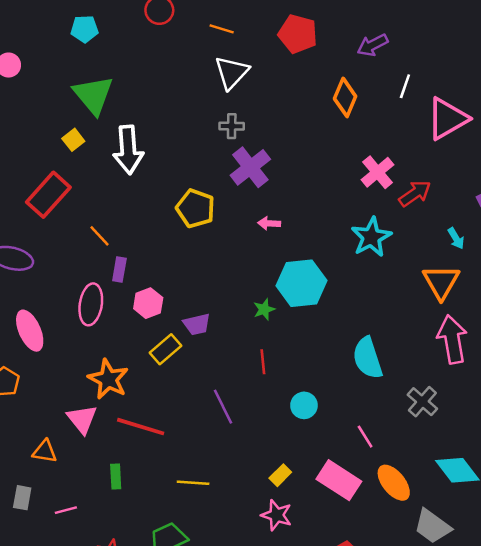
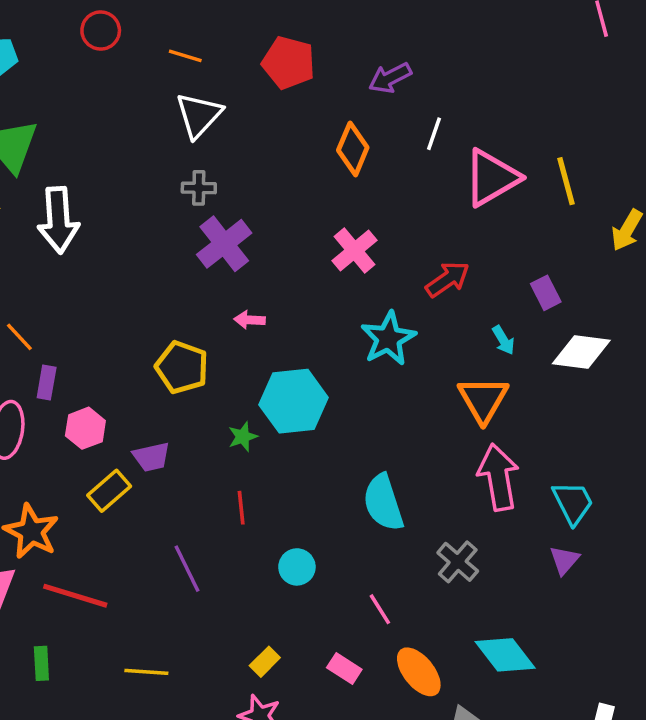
pink cross: (378, 172) -> (354, 250), moved
yellow pentagon: (196, 208) -> (182, 367), moved
pink rectangle: (339, 480) -> (344, 668), size x0.6

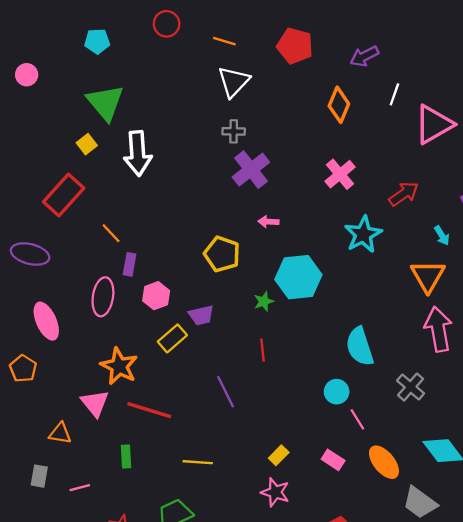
cyan circle: (297, 567) -> (337, 392), moved

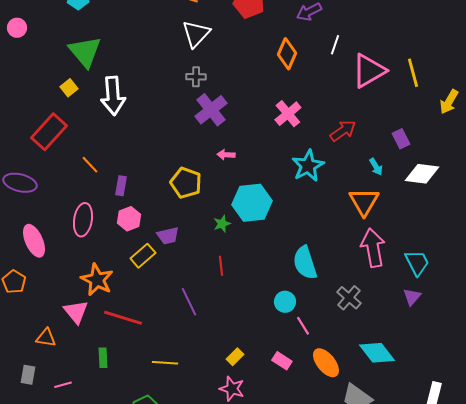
purple rectangle: (130, 264) -> (121, 186), moved

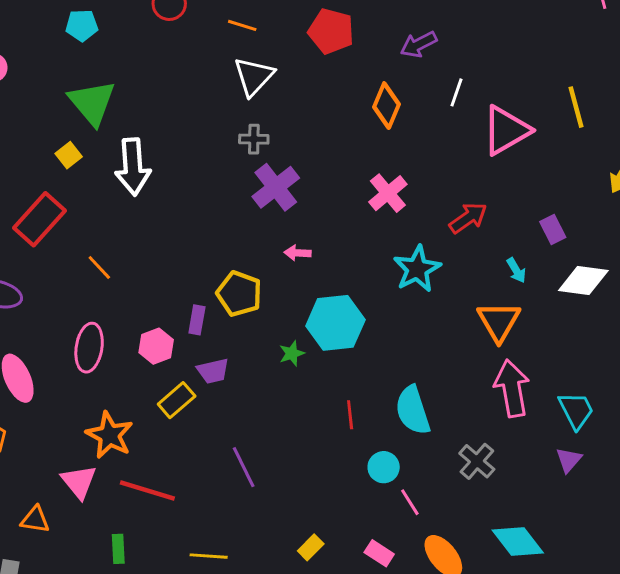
yellow line: (413, 73) -> (576, 107), moved
purple rectangle: (121, 186) -> (197, 320), moved
red line: (221, 266) -> (350, 415), moved

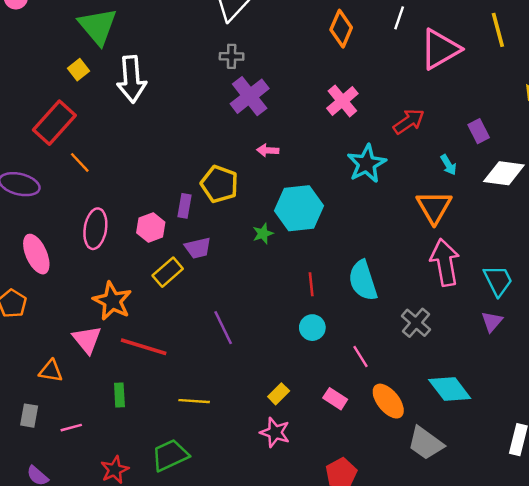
orange line: (99, 267) -> (80, 162), moved
cyan circle: (384, 467) -> (312, 328), moved

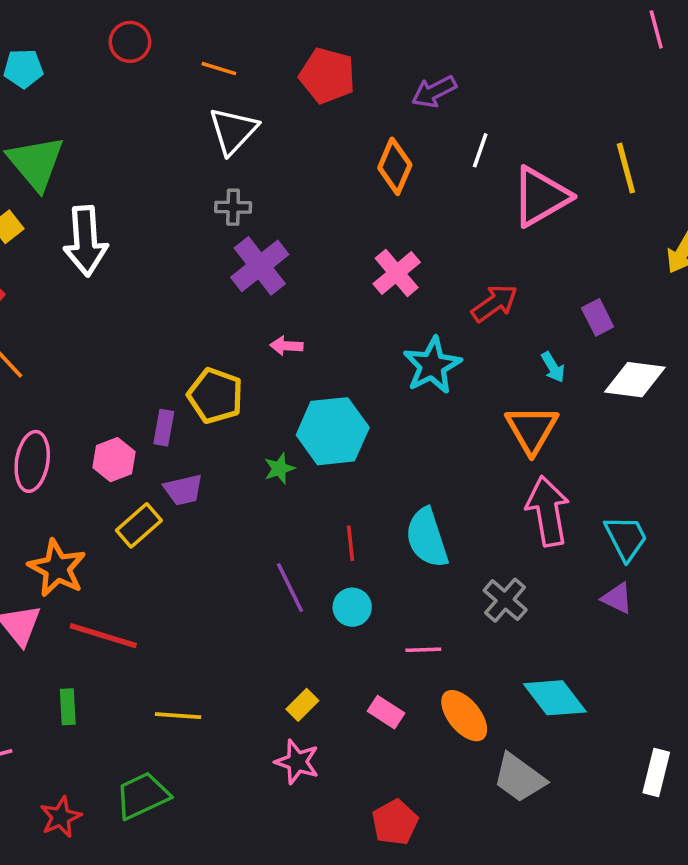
purple triangle: (492, 322) -> (617, 598), turned -45
purple line: (223, 328) -> (290, 588), moved
pink line: (361, 356) -> (423, 650), turned -60

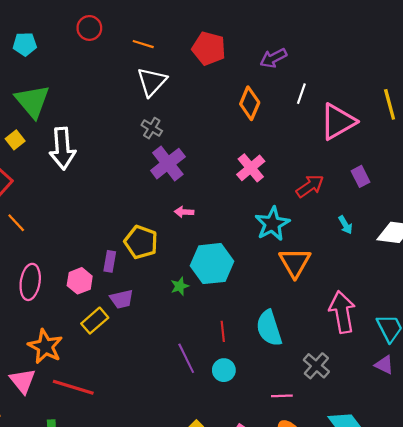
gray cross: (233, 207) -> (152, 128), turned 30
purple rectangle: (598, 317) -> (360, 176), moved
orange triangle: (532, 429) -> (295, 263), moved
pink line: (423, 650) -> (282, 396), moved

